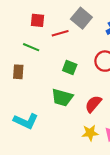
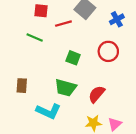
brown rectangle: (18, 72) -> (22, 86), moved
cyan L-shape: (26, 121) -> (48, 111), moved

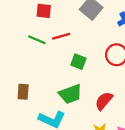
red line: (63, 24) -> (61, 36), moved
green trapezoid: (66, 88) -> (70, 94), turned -35

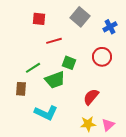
green line: (37, 40) -> (33, 68), moved, turned -56
green trapezoid: (70, 94) -> (55, 80), moved

